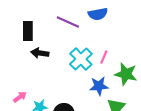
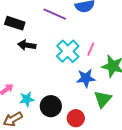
black rectangle: (28, 31) -> (15, 23), turned -72

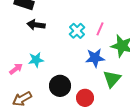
cyan cross: (68, 51) -> (77, 31), size x0.7
cyan star: (27, 99) -> (36, 60), moved

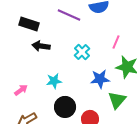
pink line: (100, 29) -> (116, 42), moved
cyan star: (36, 60) -> (54, 81), moved

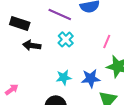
cyan cross: (82, 52) -> (66, 39), moved
cyan star: (54, 81) -> (64, 77), moved

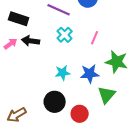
pink line: (107, 41) -> (95, 38), moved
pink arrow: (12, 89) -> (11, 44), moved

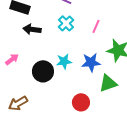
pink arrow: (11, 44) -> (12, 59), moved
green triangle: (107, 95) -> (108, 83), turned 30
black circle: (55, 102) -> (43, 71), moved

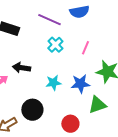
black arrow: (32, 29) -> (21, 68), moved
black circle: (43, 71) -> (32, 110), moved

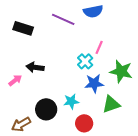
cyan cross: (55, 45) -> (85, 61), moved
cyan star: (53, 83) -> (71, 101), moved

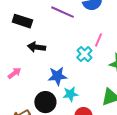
black arrow: (35, 67) -> (36, 47), moved
blue star: (94, 83) -> (57, 76), moved

